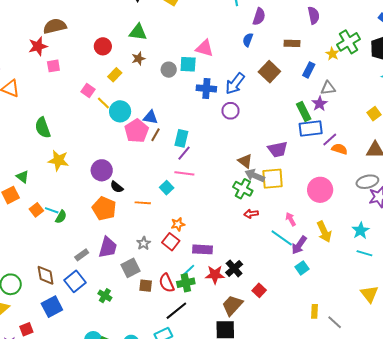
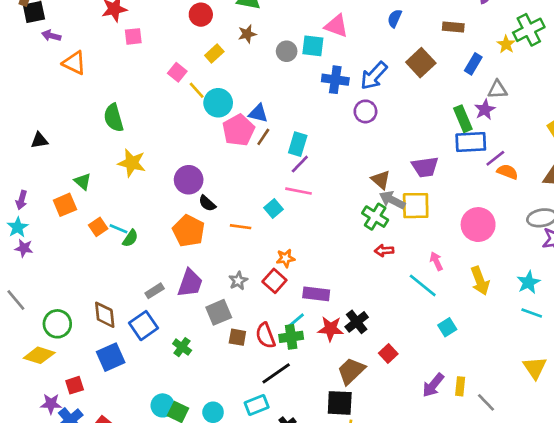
purple arrow: (299, 245) -> (433, 385), moved

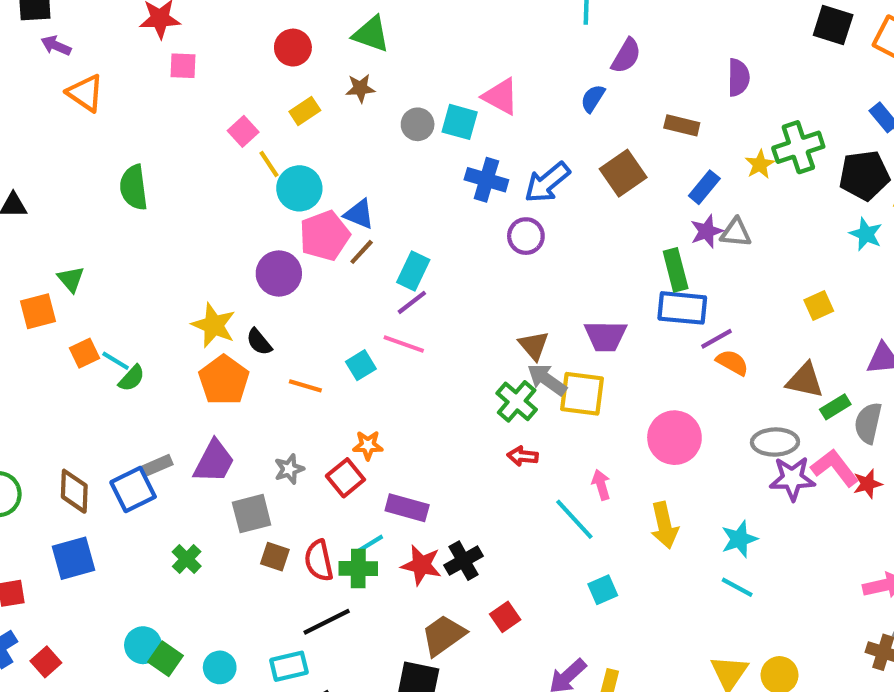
purple star: (485, 110) -> (707, 231), moved
yellow star: (132, 163) -> (214, 325), moved
purple circle: (189, 180) -> (279, 273), moved
blue square: (143, 326) -> (133, 490), moved

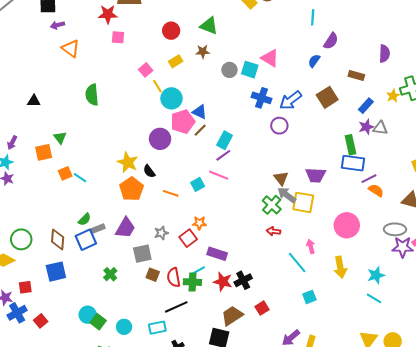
purple arrow: (56, 46) -> (57, 25), turned -40
green semicircle: (132, 378) -> (85, 219), moved

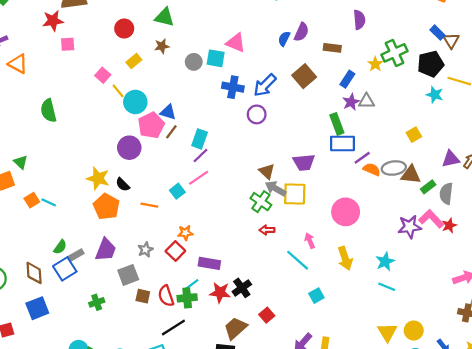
purple semicircle: (331, 41) -> (301, 32), moved
pink line: (219, 175) -> (199, 178), turned -48
gray ellipse: (395, 229) -> (394, 168), moved
green cross: (110, 274) -> (97, 302), turned 32

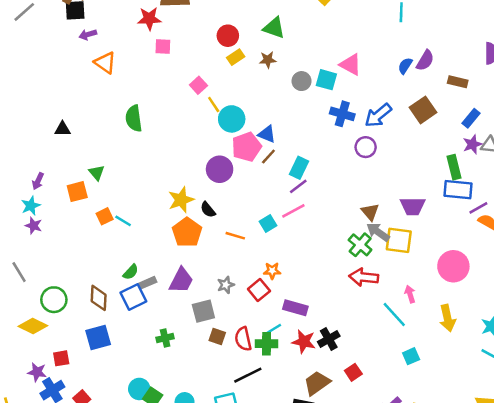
yellow rectangle: (134, 61) -> (236, 57), moved
yellow star: (98, 178) -> (181, 200), turned 30
red arrow: (267, 230) -> (364, 277), size x1.6

